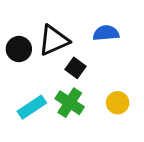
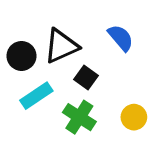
blue semicircle: (106, 33) -> (121, 38), turned 55
cyan rectangle: (32, 107) -> (36, 96), moved

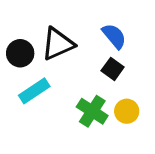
black square: (86, 77) -> (113, 69), moved
green cross: (79, 117) -> (92, 111), moved

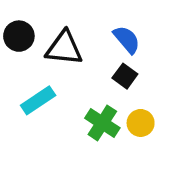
black triangle: (58, 44) -> (64, 48), turned 30
black circle: (20, 53) -> (19, 36), moved

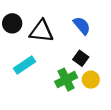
black square: (125, 76) -> (81, 58), moved
green cross: (102, 123) -> (66, 80), turned 30

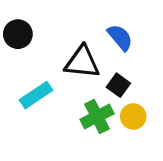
black triangle: (41, 31) -> (82, 62), moved

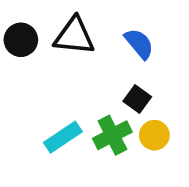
black triangle: (82, 62) -> (74, 36), moved
cyan rectangle: (36, 95) -> (63, 137), moved

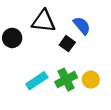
black circle: (21, 40) -> (12, 38), moved
black square: (137, 99) -> (67, 44), moved

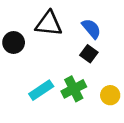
black square: (67, 44) -> (89, 54), moved
yellow circle: (91, 80) -> (110, 95), moved

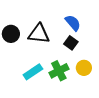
black triangle: (49, 24) -> (39, 34), moved
yellow circle: (110, 95) -> (84, 68), moved

